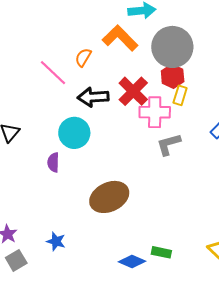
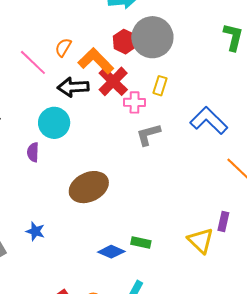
orange L-shape: (120, 38) -> (96, 61), moved
red hexagon: (173, 76) -> (125, 42), moved
pink cross: (155, 112) -> (135, 102), size x0.7

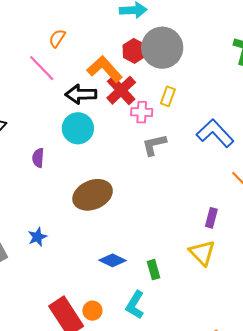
orange semicircle: (63, 47) -> (57, 38), moved
cyan circle: (54, 123) -> (78, 128), moved
purple rectangle: (223, 221) -> (211, 218), moved
blue star: (35, 231) -> (37, 237), turned 30
green rectangle: (141, 243) -> (154, 270), moved, turned 60

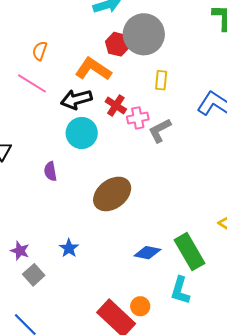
red cross: (121, 90) -> (116, 105), moved, size x0.7
pink cross: (142, 112) -> (138, 118), moved
green rectangle: (154, 270) -> (189, 252), size x1.8

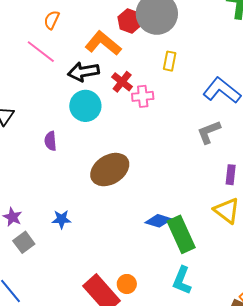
gray L-shape: (160, 130) -> (209, 132), moved
blue star: (69, 248) -> (61, 219), turned 30
blue diamond: (147, 253) -> (158, 221), moved
cyan L-shape: (180, 290) -> (182, 280), moved

